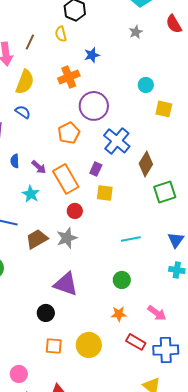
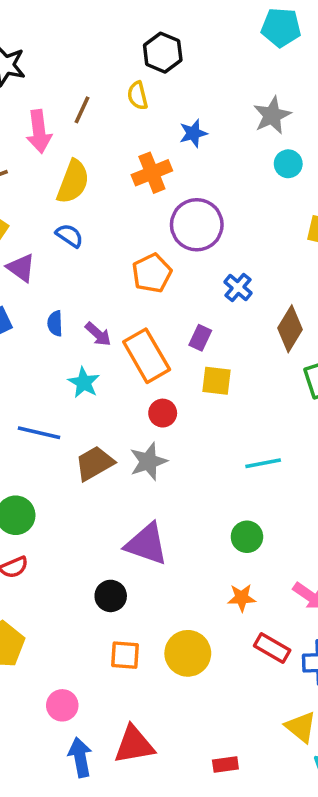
gray star: (136, 32) -> (272, 115), moved, size x1.5
cyan circle: (146, 85) -> (288, 164), moved
blue cross: (117, 141) -> (238, 288), size x0.6

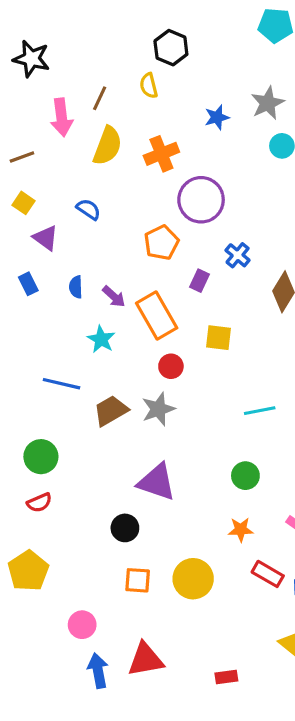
blue star: (193, 133) -> (217, 117), moved
yellow semicircle: (73, 182) -> (108, 146), moved
purple rectangle: (200, 338) -> (199, 281), moved

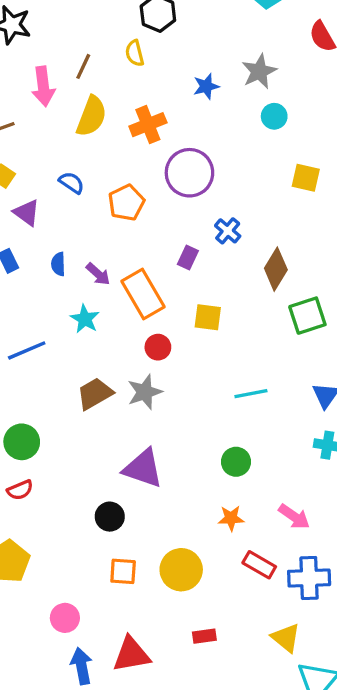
orange pentagon: (161, 243) -> (126, 203), moved
blue line: (62, 384) -> (27, 350), moved, turned -36
red rectangle: (226, 677) -> (204, 636), moved

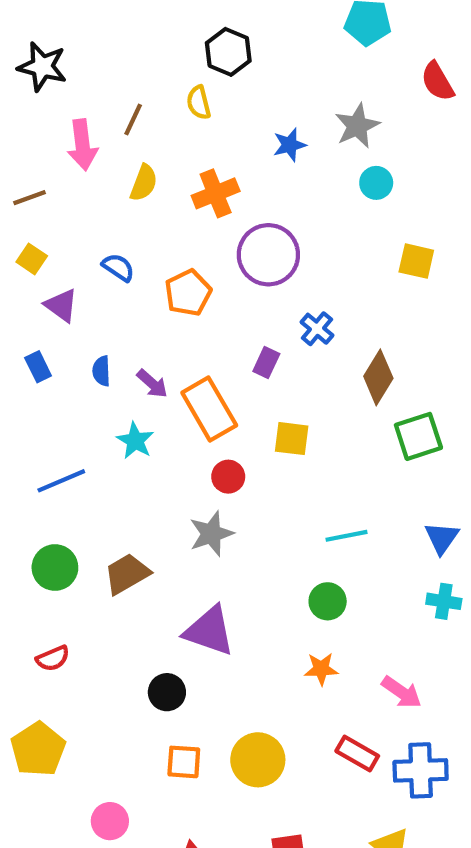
yellow semicircle: (91, 116) -> (144, 183), size x0.7
brown trapezoid: (95, 394) -> (127, 574), moved
green circle: (22, 442) -> (55, 567), moved
green circle: (236, 462) -> (328, 601), moved
orange star: (231, 518) -> (321, 669), moved

